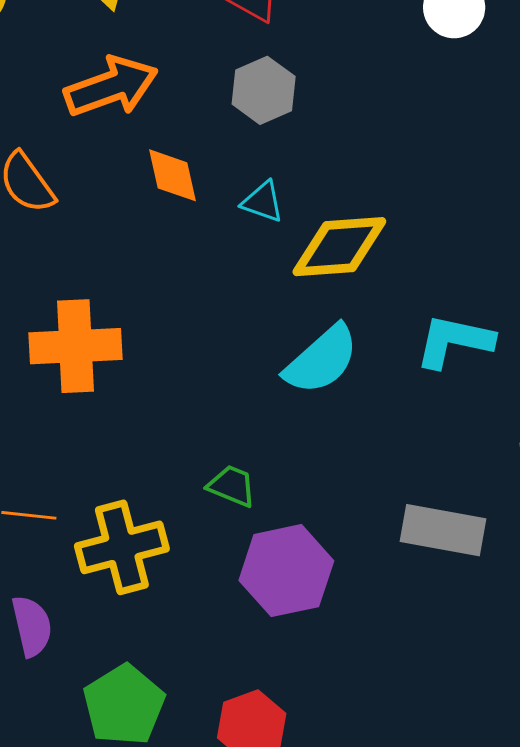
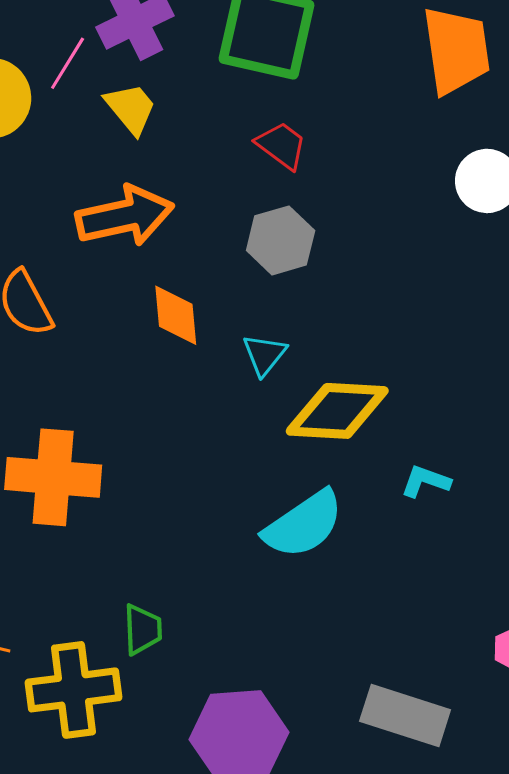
cyan triangle: (263, 202) -> (265, 355), turned 42
cyan L-shape: (454, 341) -> (426, 481), moved, size x0.6
green trapezoid: (232, 486) -> (142, 629), moved, turned 58

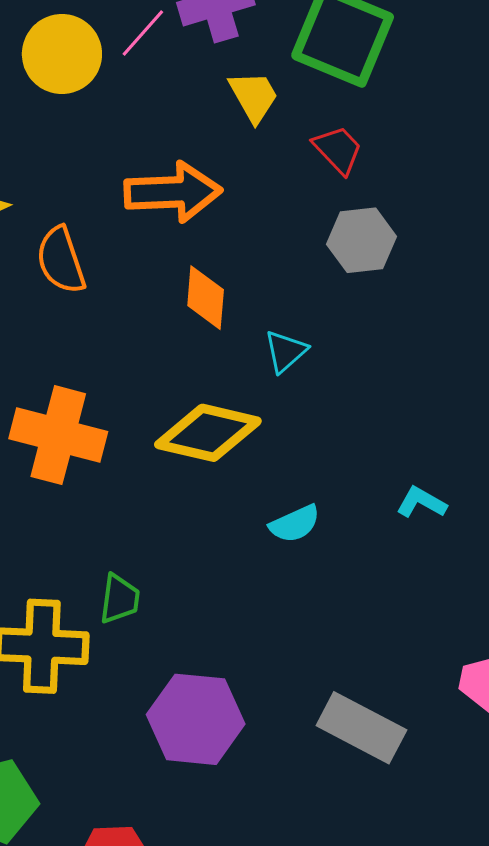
yellow trapezoid: (131, 108) -> (254, 96), moved
gray hexagon: (281, 240) -> (361, 240), moved
yellow diamond: (337, 411) -> (208, 433), moved
cyan semicircle: (304, 524) -> (295, 524), size x0.6

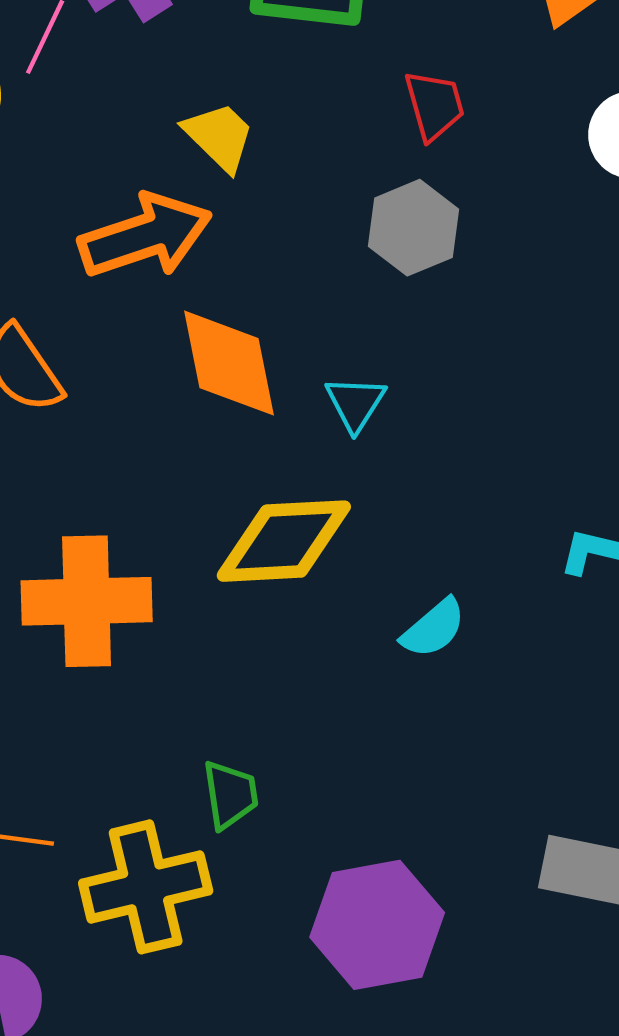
yellow trapezoid: (254, 96) -> (219, 136), moved
red trapezoid: (338, 150) -> (434, 105), moved, turned 44
orange diamond: (206, 298) -> (229, 363), size x1.4

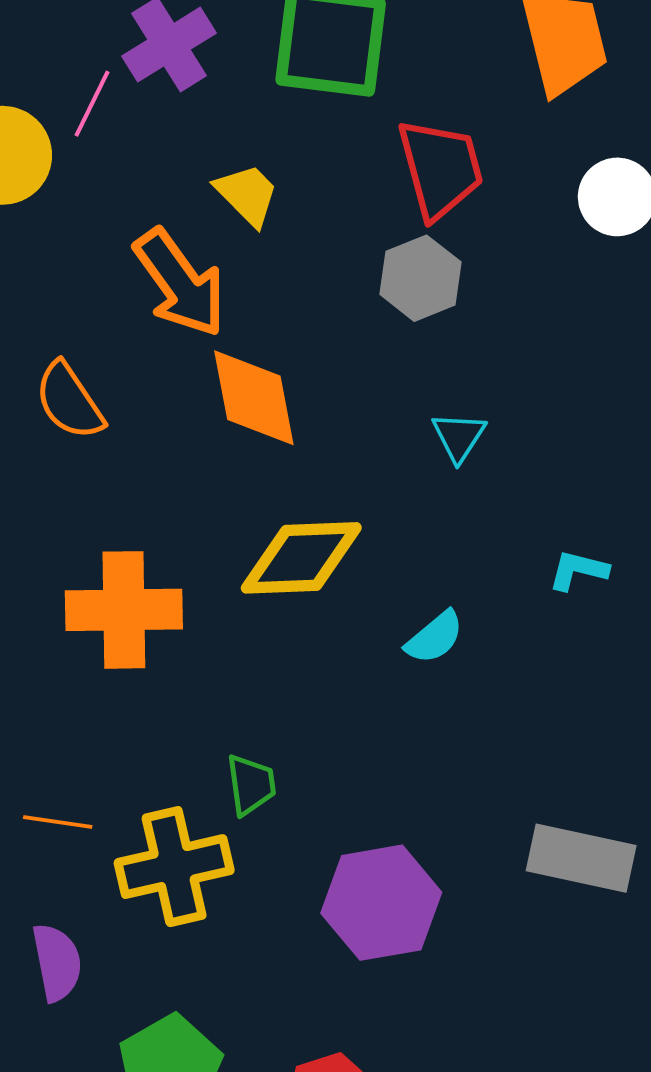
red trapezoid: (434, 105) -> (440, 169), size x1.6
orange arrow: (145, 236) -> (180, 283), turned 72
cyan triangle: (355, 403) -> (459, 437), moved

